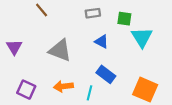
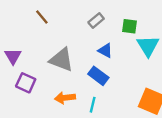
gray rectangle: (93, 13) -> (96, 20), turned -32
blue rectangle: (106, 74) -> (98, 76), moved
purple square: (26, 90) -> (26, 83), moved

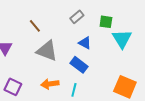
brown line: (42, 17) -> (35, 26), moved
purple square: (26, 83) -> (13, 87), moved

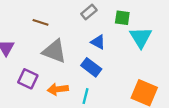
brown line: (35, 26) -> (41, 22), turned -32
purple square: (13, 87) -> (28, 79), moved

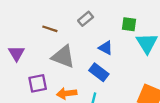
gray rectangle: (89, 12) -> (86, 19), moved
purple square: (28, 79) -> (38, 83), turned -36

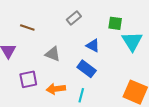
brown line: (50, 29) -> (27, 28), moved
gray triangle: (63, 57) -> (53, 54), size x0.7

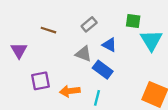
gray rectangle: (74, 18) -> (89, 24), moved
brown line: (27, 28) -> (48, 30), moved
gray triangle: (53, 54) -> (83, 54), moved

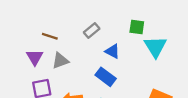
purple triangle: (19, 50) -> (35, 57), moved
gray triangle: (83, 54) -> (60, 61), moved, turned -42

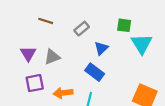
brown line: (50, 36) -> (46, 21), moved
blue triangle: (112, 51) -> (101, 48), turned 48

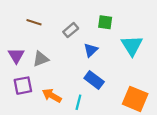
green square: (124, 25) -> (105, 22), moved
blue rectangle: (95, 72) -> (94, 80), moved
orange arrow: (63, 93) -> (52, 96), turned 36

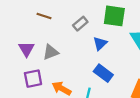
green square: (105, 22) -> (114, 16), size x1.5

